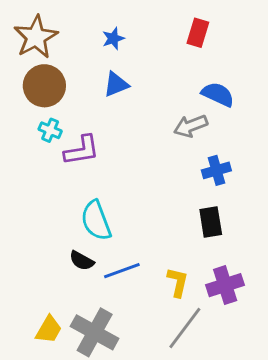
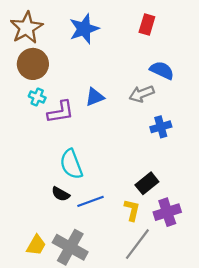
blue star: (113, 38) -> (84, 29), size x1.8
blue triangle: (116, 84) -> (95, 97), moved
black rectangle: (211, 222) -> (147, 183), moved, turned 60

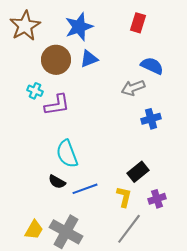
brown circle: (33, 64) -> (56, 60), moved
blue triangle: (95, 97) -> (89, 59), moved
purple cross: (167, 212) -> (157, 199), size x0.7

